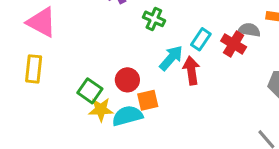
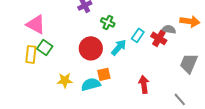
red arrow: (191, 71) -> (144, 84), moved
red circle: (127, 80) -> (91, 48), moved, size x1.5
green square: (90, 91) -> (45, 47), moved
yellow star: (101, 110) -> (65, 80), moved

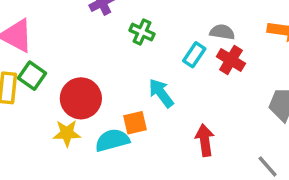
gray semicircle: (169, 29) -> (222, 32), moved
cyan arrow: (119, 47) -> (161, 93), moved, turned -78
red circle: (91, 48) -> (81, 98), moved

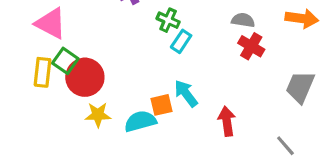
cyan rectangle: (194, 55) -> (181, 41), moved
cyan arrow: (161, 93) -> (186, 94), moved
red circle: (81, 98) -> (85, 77), moved

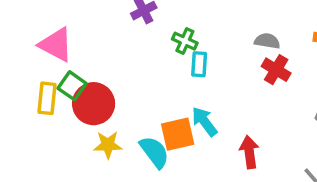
cyan rectangle: (181, 41) -> (199, 64), turned -30
orange square: (162, 105) -> (178, 134), size x1.4
cyan semicircle: (140, 121) -> (154, 152), turned 68

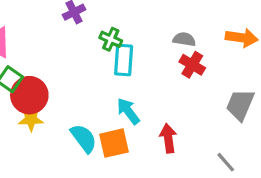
cyan rectangle: (199, 64) -> (124, 60), size x1.4
orange square: (178, 134) -> (114, 143), moved
yellow star: (108, 145) -> (31, 119), moved

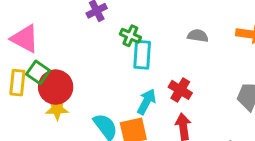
red cross: (192, 65) -> (180, 90), moved
cyan arrow: (128, 111) -> (147, 102), turned 65

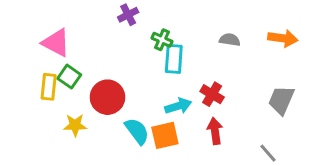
red circle: (56, 87) -> (107, 97), moved
cyan arrow: (147, 102) -> (178, 106), turned 45
yellow star: (57, 109) -> (75, 125), moved

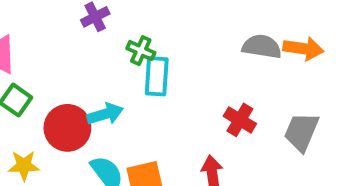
gray semicircle: (230, 40) -> (262, 47), moved, size x1.4
red cross: (212, 94) -> (240, 120), moved
cyan arrow: (178, 106) -> (105, 114), moved

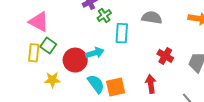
gray semicircle: (262, 47) -> (152, 18), moved
green cross: (141, 51) -> (104, 16), moved, turned 32

